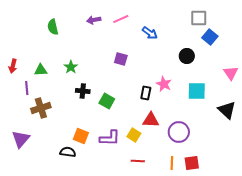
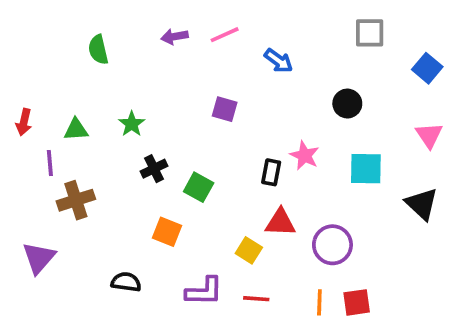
blue square: (210, 37) -> (427, 68), moved
black cross: (83, 91) -> (154, 169), turned -32
orange square: (81, 136) -> (167, 232), moved
purple L-shape: (110, 138) -> (204, 291), moved

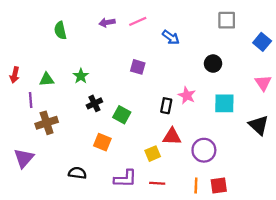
yellow square: (249, 250) -> (153, 154), turned 35

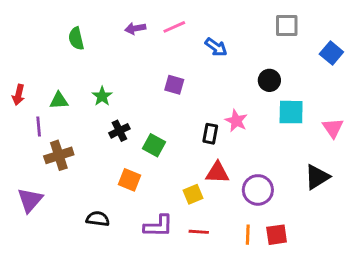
pink triangle: (263, 83) -> (333, 128), moved
cyan square: (224, 103) -> (291, 112), moved
black triangle: (259, 125) -> (317, 177), moved, turned 45

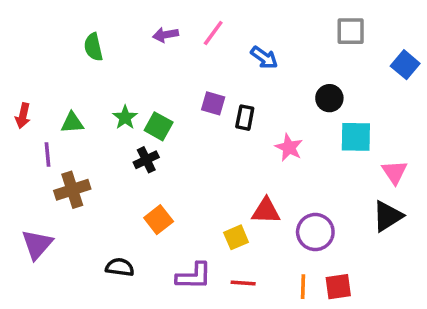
pink line: (174, 27) -> (213, 33), turned -30
pink triangle: (333, 128) -> (395, 172), moved
black rectangle: (210, 134) -> (245, 118), moved
green square: (154, 145) -> (159, 126), moved
orange square: (130, 180) -> (159, 220), turned 30

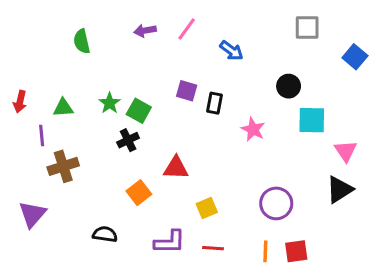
red triangle: (266, 211) -> (176, 168), moved

